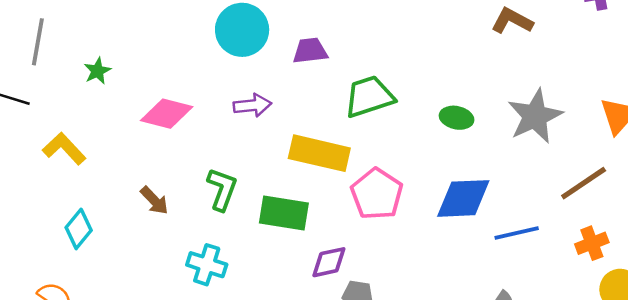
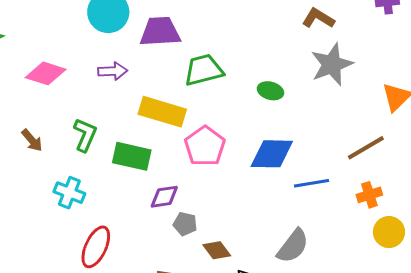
purple trapezoid: (310, 51) -> (160, 32), size x1.5
gray star: (535, 116) -> (332, 64), moved

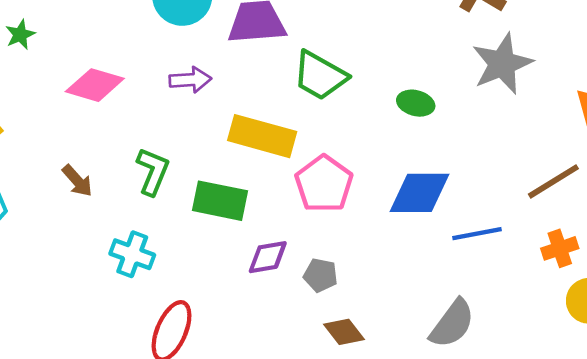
green trapezoid: (204, 70) -> (320, 76), turned -135
gray pentagon: (185, 224) -> (321, 275), moved

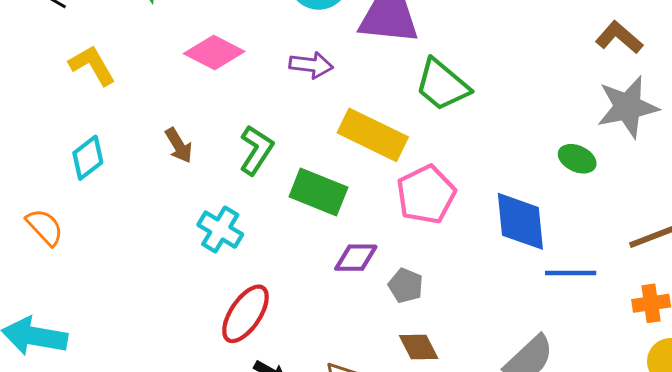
green ellipse: (416, 103) -> (577, 159), moved
blue diamond: (419, 193) -> (520, 221), turned 74

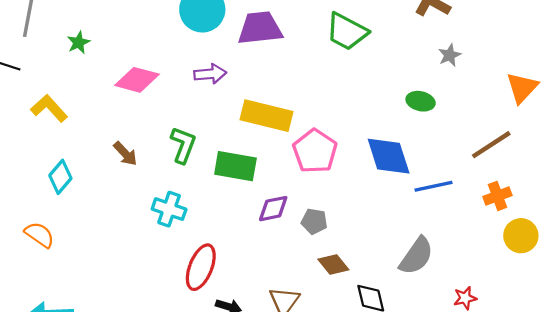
green trapezoid: (442, 85) -> (347, 32), moved
gray star: (628, 107) -> (450, 55), size x0.5

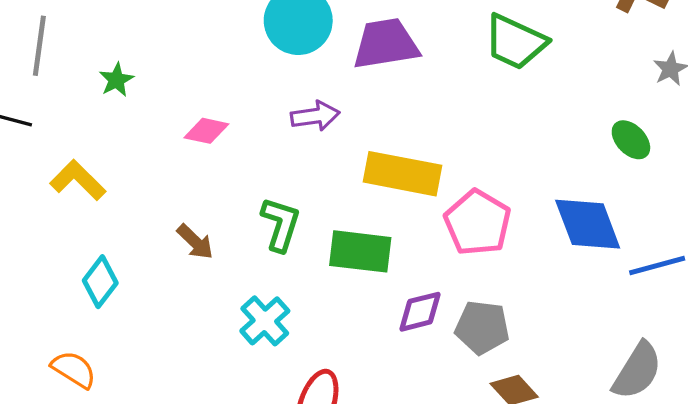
pink diamond: (137, 80) -> (206, 131), size x0.7
green ellipse: (421, 101) -> (631, 140), turned 36
cyan cross: (169, 209) -> (265, 321), turned 32
gray pentagon: (314, 221) -> (482, 327), size x1.4

